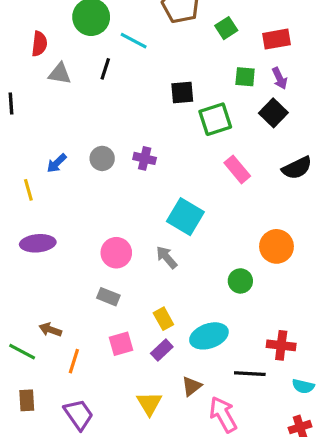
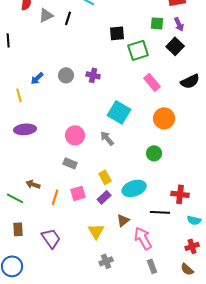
gray triangle: (60, 74) -> (46, 15), moved, turned -35
orange circle: (276, 246) -> (164, 118), moved
orange line: (74, 361) -> (55, 197), moved

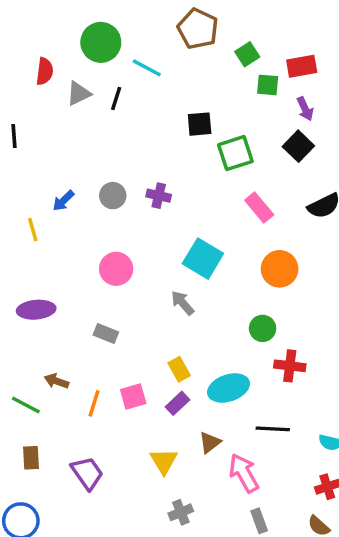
green square: (157, 23) -> (268, 85), moved
purple ellipse: (25, 129) -> (36, 310), moved
pink circle: (75, 135) -> (116, 269), moved
gray rectangle: (70, 163) -> (106, 334), moved
red cross: (180, 194) -> (290, 366), moved

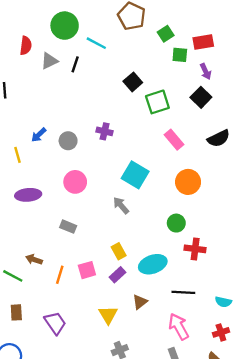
black square: (200, 124) -> (133, 82), turned -36
gray circle: (113, 196) -> (68, 141), moved
purple ellipse: (36, 310) -> (28, 195), moved
pink arrow: (244, 473) -> (179, 327), moved

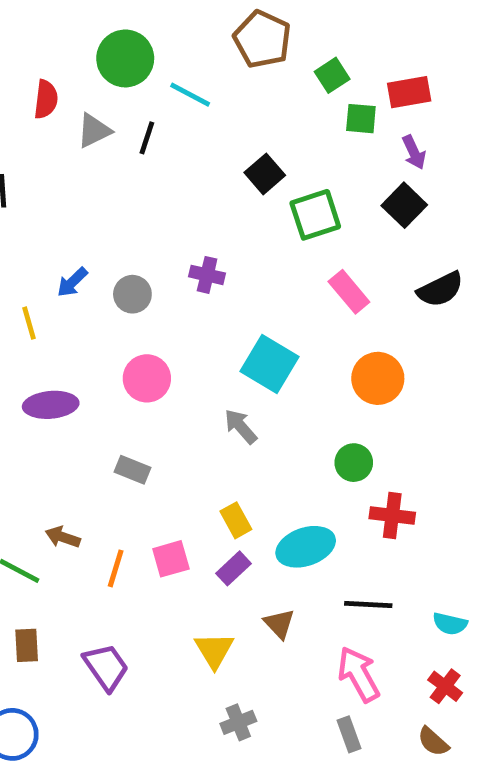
brown triangle: (140, 302) -> (279, 624), turned -35
red cross: (221, 332) -> (445, 686), turned -35

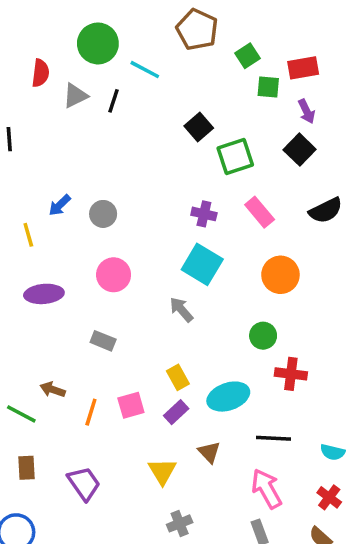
purple cross: (207, 275) -> (204, 214), moved

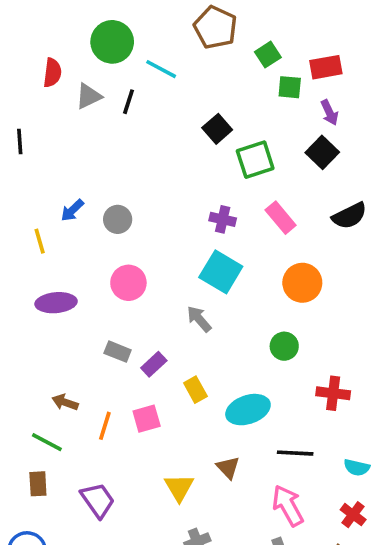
red cross: (291, 374) -> (333, 393), moved
purple rectangle: (176, 412) -> (154, 364), moved
green line: (21, 414) -> (47, 442), moved

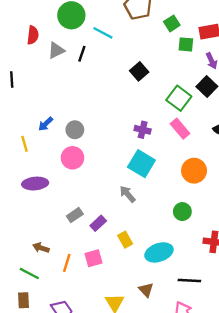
green square: (255, 160) -> (179, 98), moved, turned -35
pink circle: (128, 283) -> (73, 158), moved
gray rectangle: (118, 352) -> (75, 215), turned -56

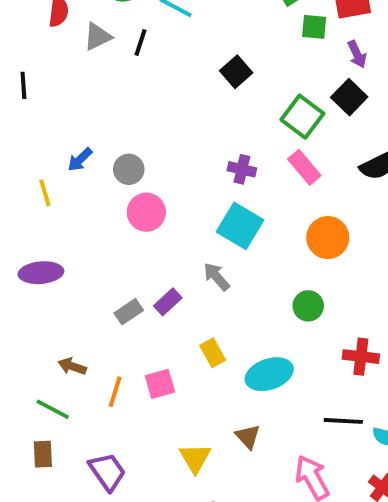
pink circle: (73, 158) -> (146, 212), moved
purple ellipse: (35, 184) -> (41, 273), moved
purple rectangle: (98, 223) -> (168, 302), moved
black line: (189, 280) -> (343, 421), moved

